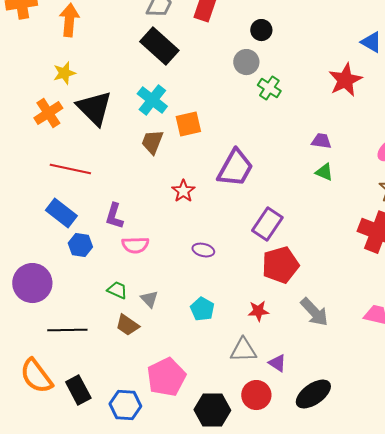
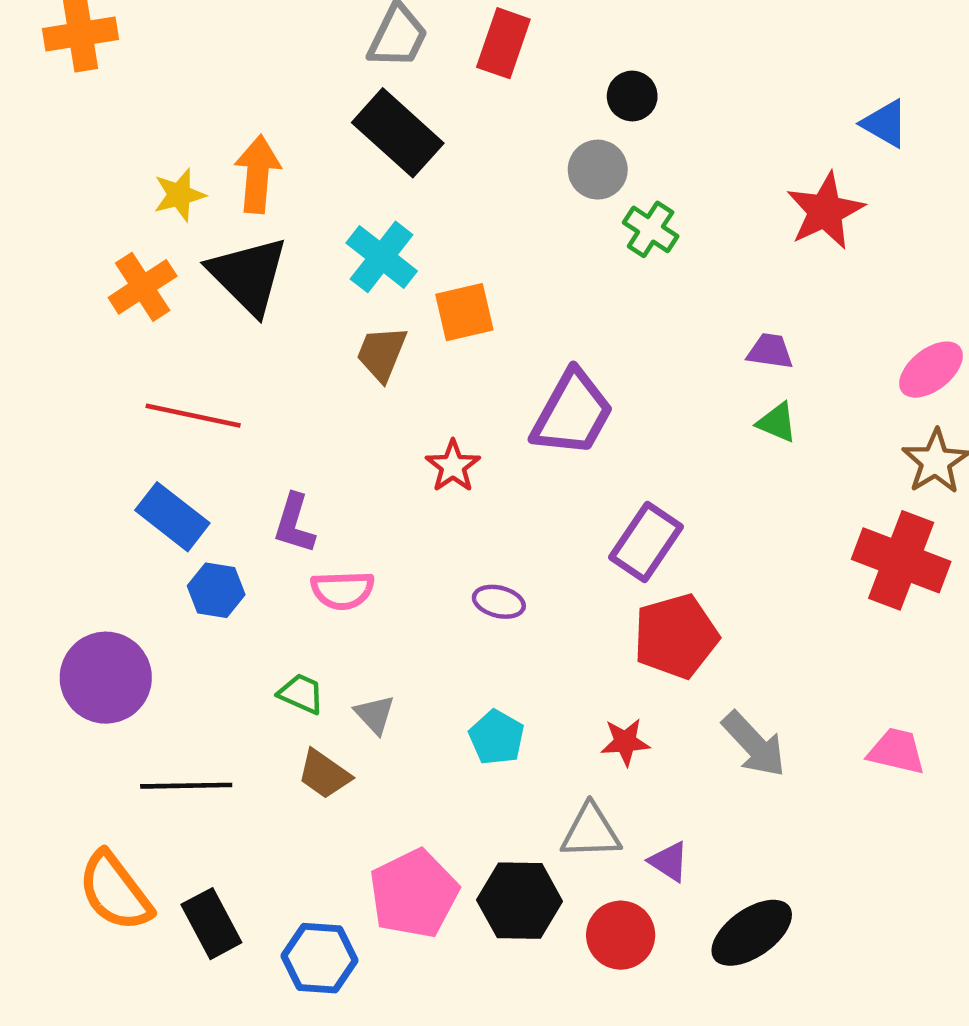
orange arrow: (69, 20) -> (257, 174), moved
black hexagon: (212, 410) -> (520, 901), moved

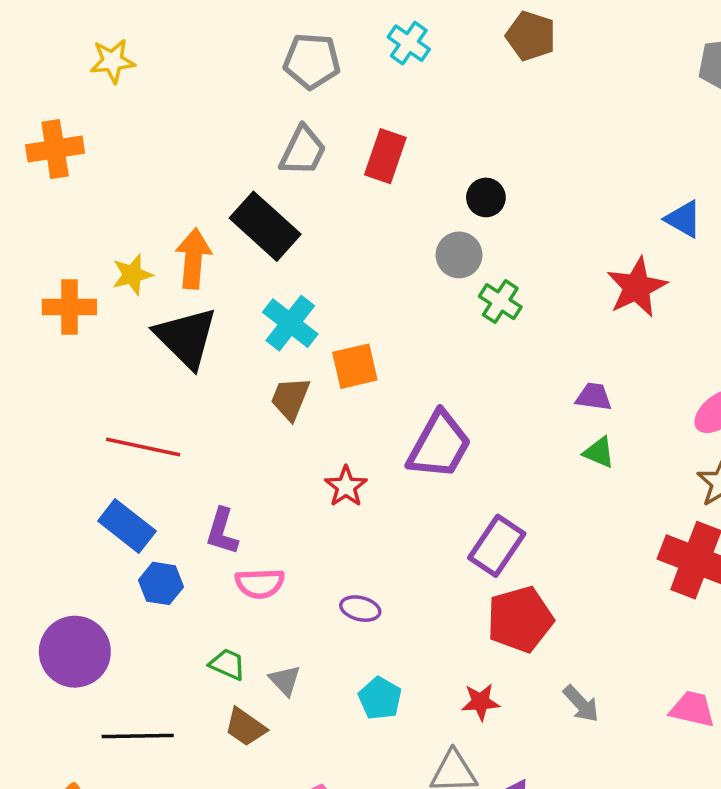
black rectangle: (398, 133) -> (265, 226), moved
orange cross: (143, 287) -> (69, 307), moved, turned 33
purple ellipse: (499, 602) -> (360, 609), moved
gray arrow: (754, 744) -> (581, 704), size x0.7

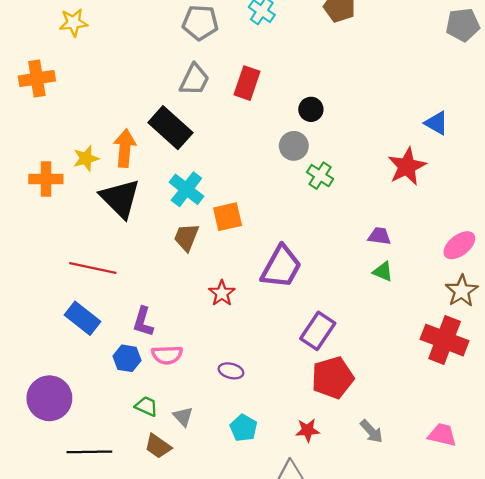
blue hexagon: (161, 583) -> (127, 358), moved

